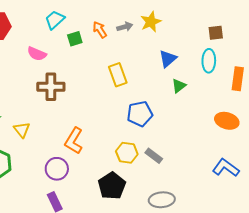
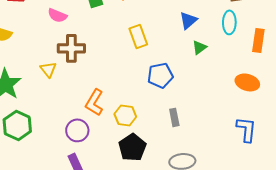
yellow triangle: (22, 130) -> (48, 69), moved
yellow hexagon: (127, 153) -> (125, 115), moved
gray rectangle: (154, 156) -> (174, 117), turned 42
blue L-shape: (226, 168) -> (246, 129), turned 60

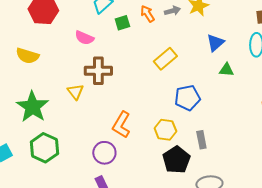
yellow rectangle: (138, 36) -> (165, 59), turned 70
green triangle: (199, 47) -> (226, 70), turned 42
yellow hexagon: (125, 115) -> (165, 130), moved
black pentagon: (132, 147) -> (176, 160), moved

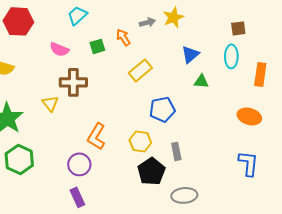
orange arrow: (147, 14) -> (123, 37), moved
green square: (122, 23) -> (97, 46), moved

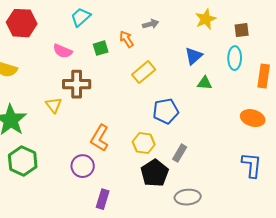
yellow star: (173, 17) -> (206, 19), moved
gray rectangle: (176, 151) -> (180, 153), turned 42
purple rectangle: (77, 197) -> (103, 199), moved, turned 42

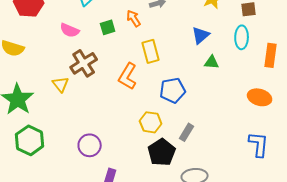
yellow rectangle: (144, 72) -> (151, 51), turned -65
brown cross: (77, 84) -> (84, 63), turned -32
orange L-shape: (100, 138) -> (128, 76), moved

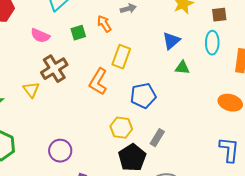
yellow rectangle: (151, 51) -> (121, 57), turned 35

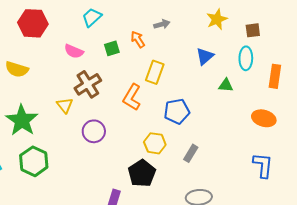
green triangle: (182, 68) -> (226, 85), moved
purple circle: (60, 151) -> (94, 131), moved
black pentagon: (132, 158) -> (142, 173), moved

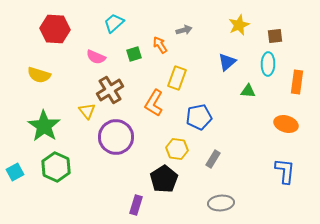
purple circle: (94, 131) -> (116, 137), size x1.5

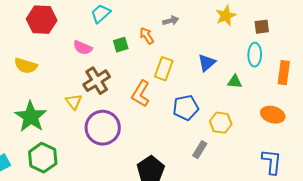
blue triangle: (227, 62) -> (207, 63), moved
yellow hexagon: (177, 149) -> (221, 123), moved

